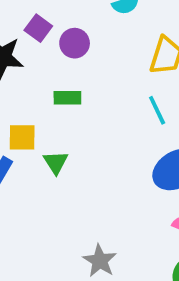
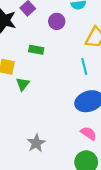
purple circle: (75, 43) -> (57, 21), moved

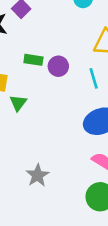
purple circle: (57, 21) -> (58, 66), moved

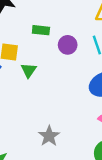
purple circle: (58, 66) -> (68, 45), moved

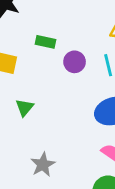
green triangle: (29, 70) -> (25, 108), moved

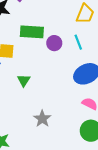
green rectangle: (45, 42) -> (32, 32), size x1.6

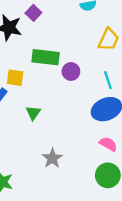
cyan line: (78, 42) -> (108, 80), moved

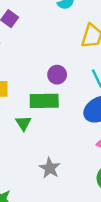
green rectangle: (46, 57) -> (44, 101), moved

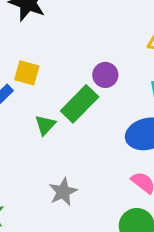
green rectangle: (44, 101) -> (80, 104), turned -60

